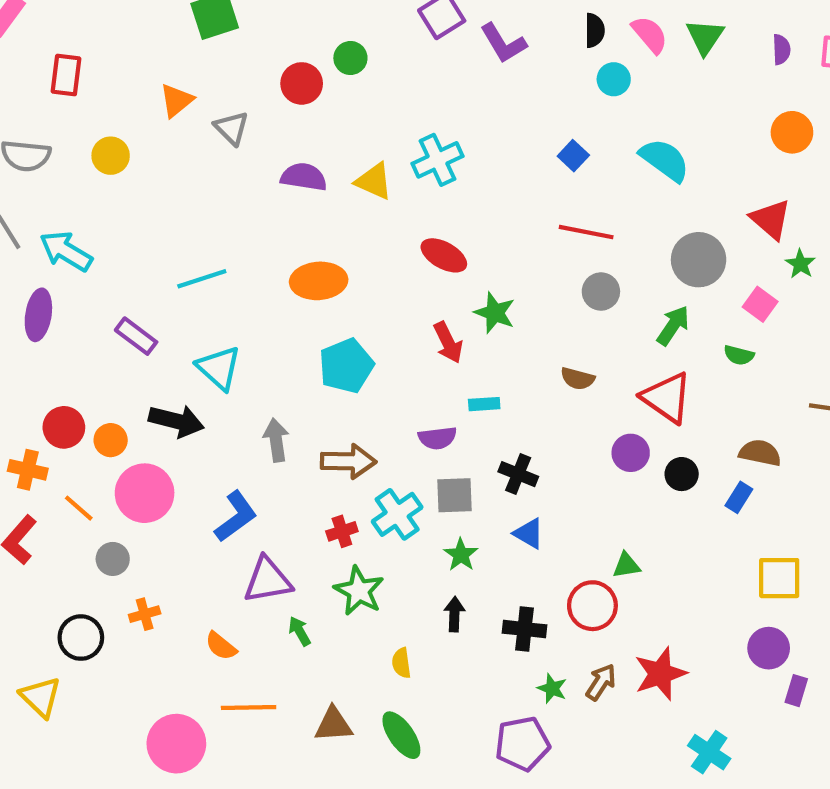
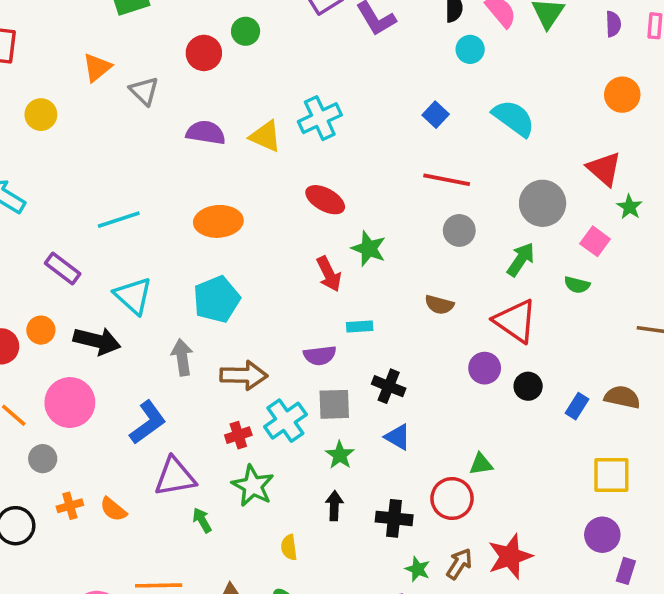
cyan pentagon: (346, 366) -> (217, 299), moved
orange circle: (111, 440) -> (41, 330), moved
brown semicircle: (760, 453) -> (622, 397), moved
orange semicircle: (221, 646) -> (113, 509), moved

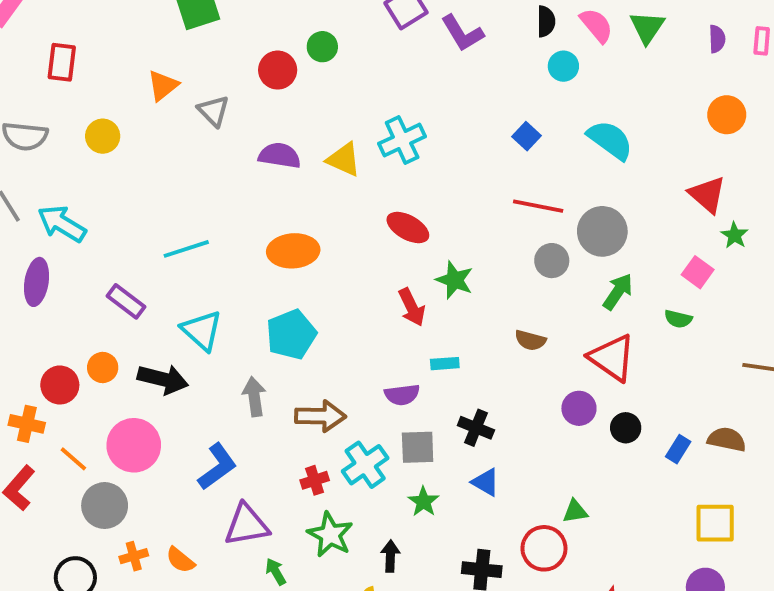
gray circle: (543, 203) -> (602, 231), moved
gray circle: (43, 459) -> (105, 506), size x1.5
black arrow: (334, 506) -> (390, 556), moved

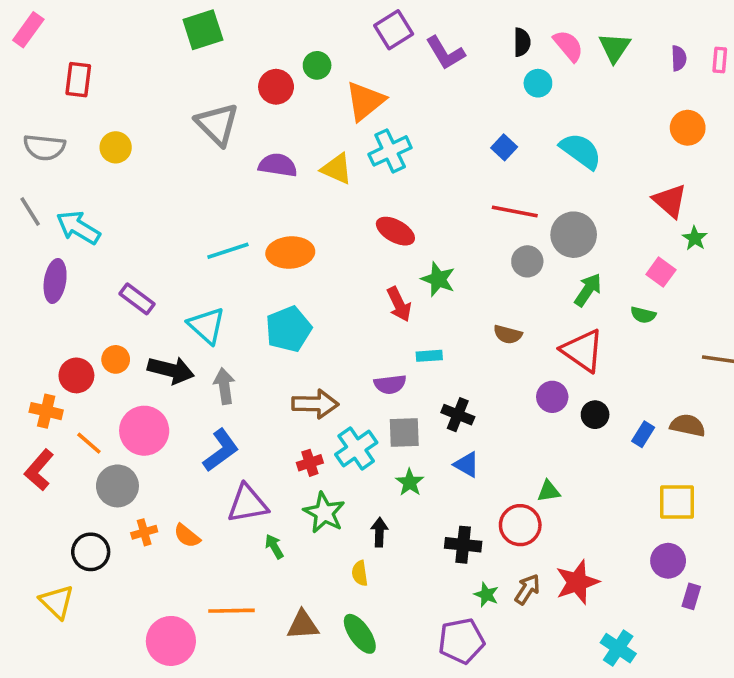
orange triangle: (163, 86) -> (365, 101), moved, size x1.4
gray triangle: (213, 111) -> (217, 124), size x1.5
cyan line: (186, 249) -> (228, 251), moved
gray arrow: (254, 397) -> (224, 386), moved

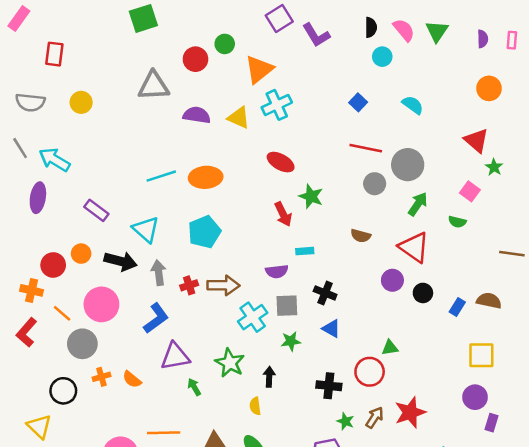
gray triangle: (217, 124) -> (154, 86), turned -48
cyan semicircle: (581, 151) -> (413, 105), size x0.7
red cross: (310, 463) -> (189, 285), moved
green star: (410, 482) -> (291, 341), turned 30

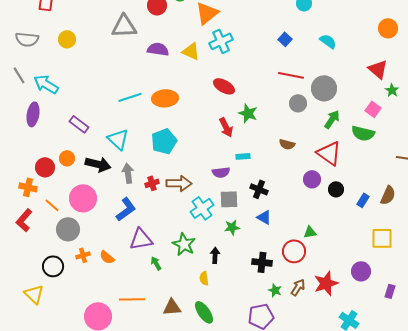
green semicircle: (457, 222) -> (363, 133), size x1.6
brown semicircle: (489, 301) -> (388, 195), turned 102
purple circle: (475, 397) -> (361, 271), moved

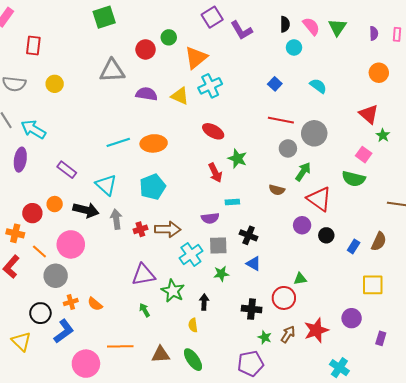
green arrow: (332, 119) -> (303, 172), moved
blue L-shape: (126, 209) -> (64, 331), moved
purple triangle: (141, 239) -> (143, 275), moved

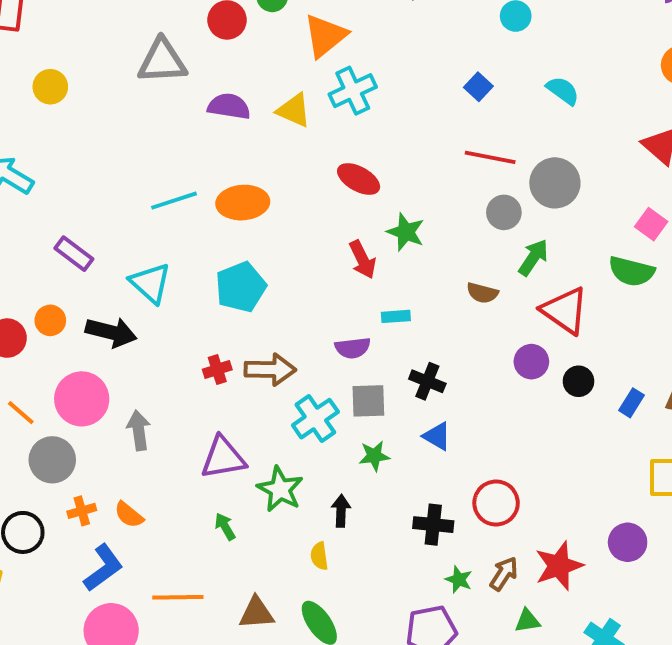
gray arrow: (116, 219) -> (139, 430), moved
green triangle: (300, 279) -> (527, 621), moved
blue L-shape: (64, 331) -> (103, 568), moved

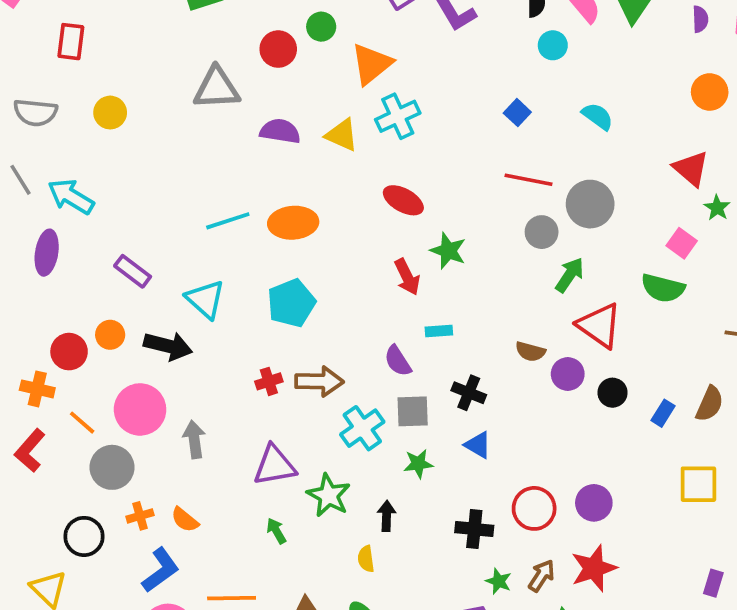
brown semicircle: (482, 293) -> (530, 352), moved
purple semicircle: (353, 348) -> (398, 361), turned 64
purple circle: (628, 542) -> (594, 503), moved

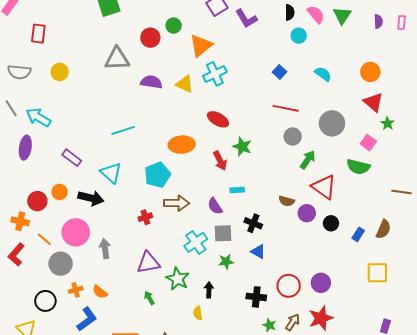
orange circle: (710, 92) -> (370, 72), moved
gray circle: (590, 204) -> (332, 123), moved
orange ellipse: (293, 223) -> (182, 145), moved
brown arrow: (319, 381) -> (177, 203), moved

